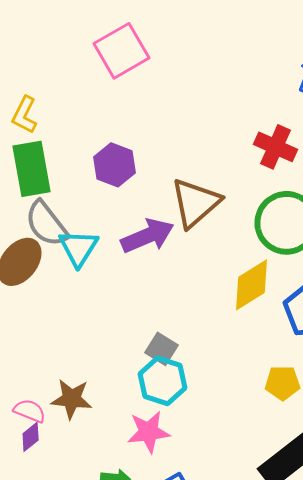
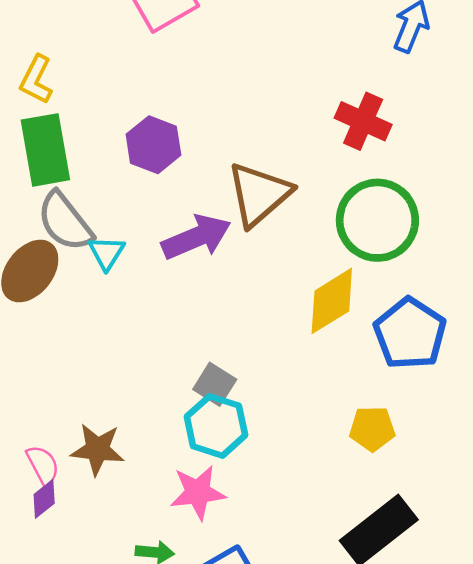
cyan triangle: (79, 248) -> (107, 253), size x0.7
pink semicircle: (30, 411) -> (43, 465), turned 40

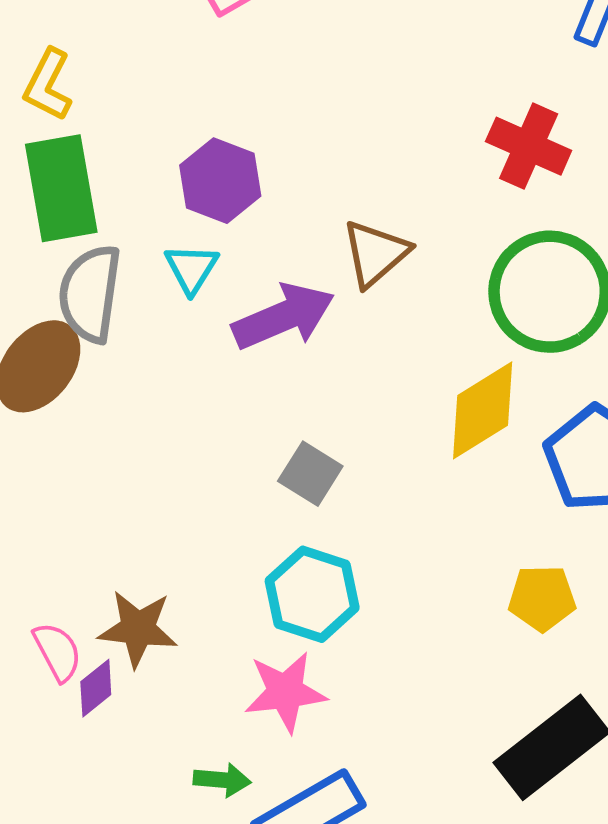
brown triangle: (259, 194) -> (375, 253), size x0.7
gray semicircle: (65, 222) -> (90, 294), turned 46
cyan triangle: (107, 253) -> (192, 269), moved
gray square: (215, 384) -> (310, 474), moved
purple diamond: (44, 499) -> (96, 688), moved

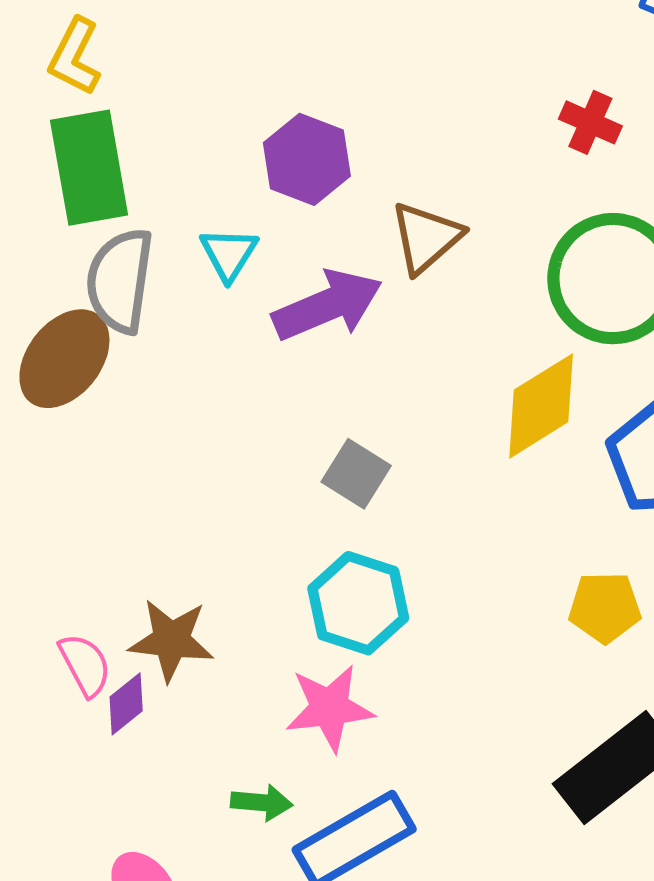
red cross: (529, 146) -> (590, 122), size x0.7
purple hexagon: (220, 181) -> (307, 159), moved

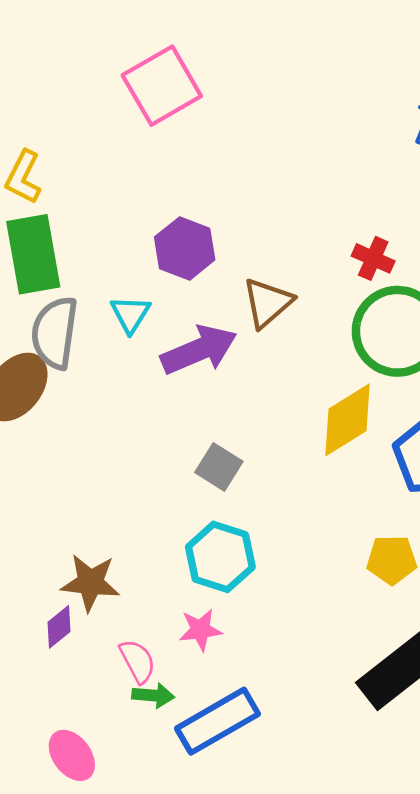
red cross: (590, 122) -> (373, 258), moved
pink semicircle: (85, 665) -> (138, 661), moved
pink star: (329, 708) -> (200, 630), size x0.7

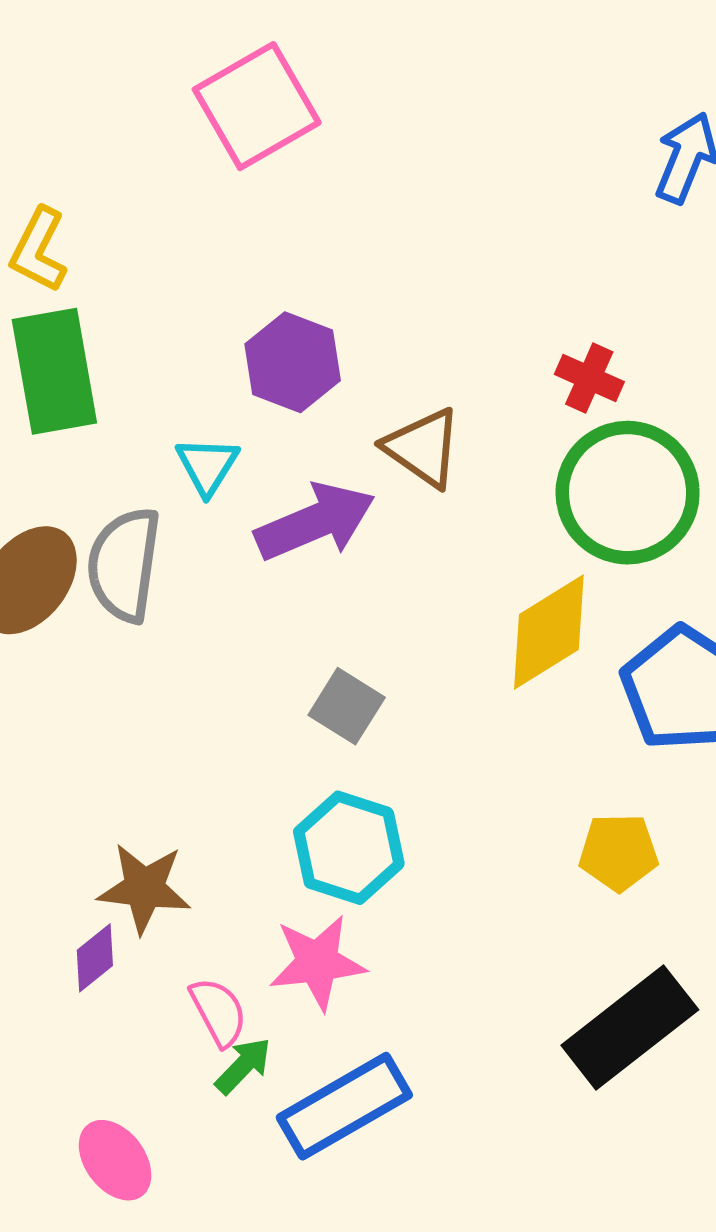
brown triangle: (267, 303) -> (423, 448), turned -44
gray semicircle: (55, 333) -> (124, 565), moved
pink star: (200, 630) -> (317, 962), size x1.4
green arrow: (153, 695) -> (243, 1066), turned -51

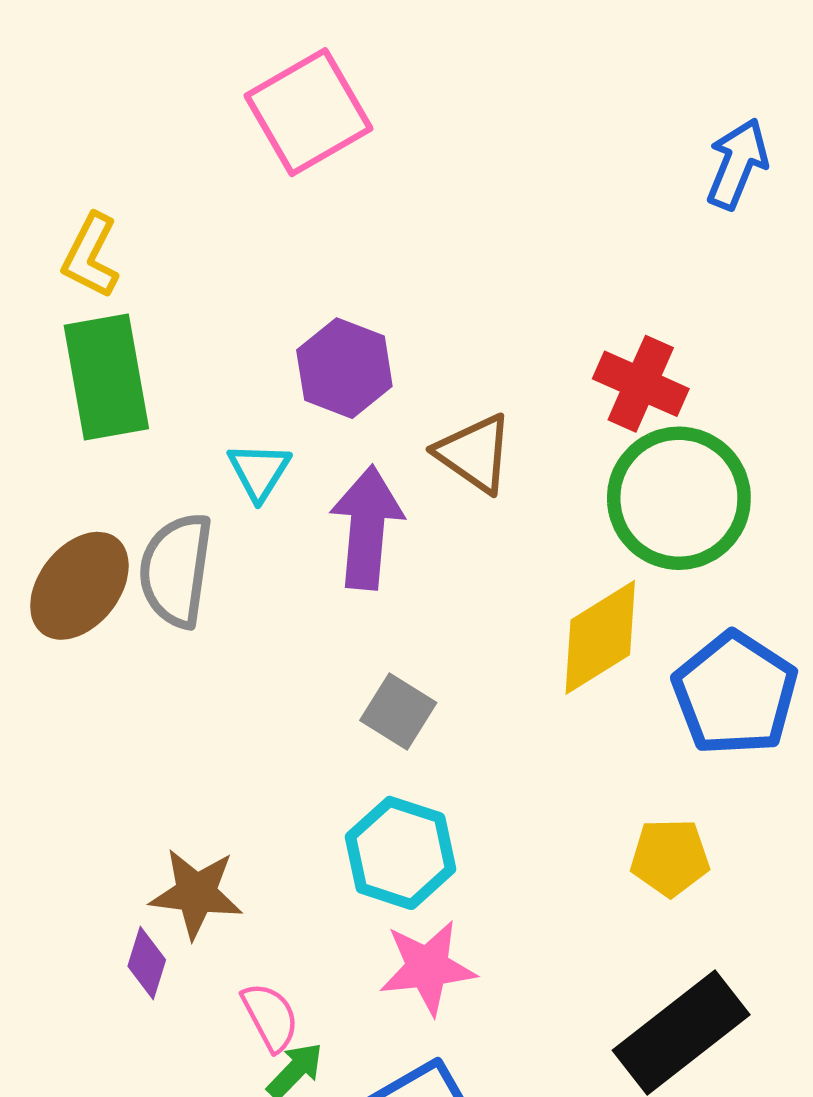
red cross: (589, 378) -> (641, 384), size x1.4
purple arrow: (315, 522) -> (367, 527), turned -62
purple diamond: (95, 958) -> (147, 963), turned -34
pink star: (317, 962) -> (427, 967), moved

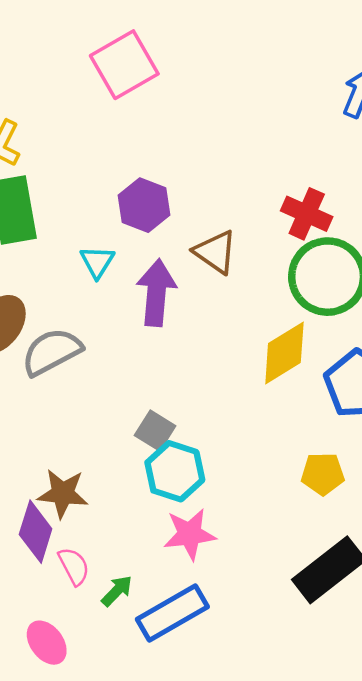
gray semicircle: (176, 570) -> (52, 352), moved, turned 54
gray square: (398, 712) -> (155, 431), moved
purple diamond: (147, 963) -> (36, 532), size x1.6
pink semicircle: (270, 1017) -> (74, 566), moved

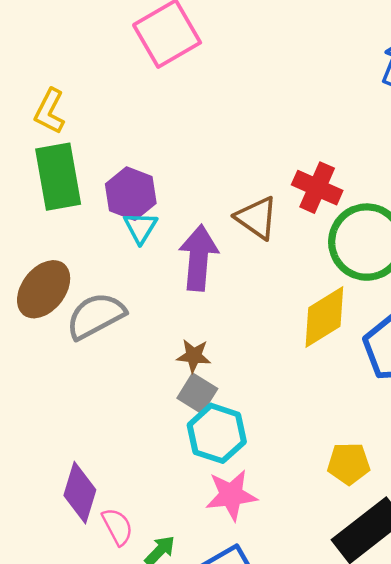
purple hexagon: (144, 205) -> (131, 194), moved
red cross: (307, 214) -> (317, 188), moved
yellow pentagon: (323, 474) -> (349, 464), moved
brown star: (63, 493) -> (194, 356), moved, size x0.7

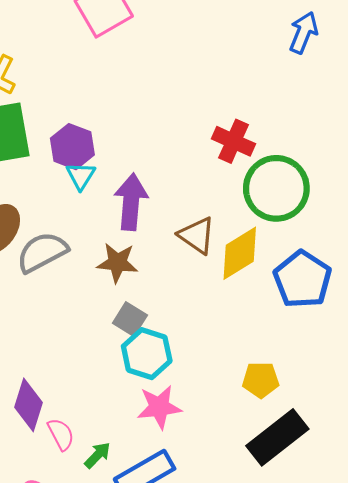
brown triangle: (257, 218) -> (197, 235), moved
brown star: (194, 356) -> (117, 263), moved, size x1.4

